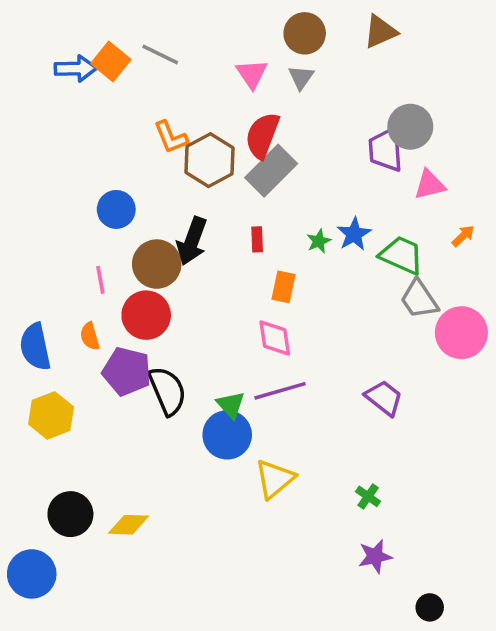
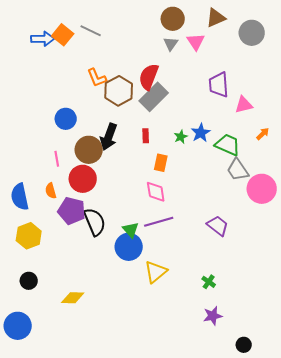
pink triangle: (252, 74) -> (196, 42), moved
gray circle: (410, 127) -> (252, 33), moved
black circle: (70, 514) -> (29, 281), moved, size x0.7

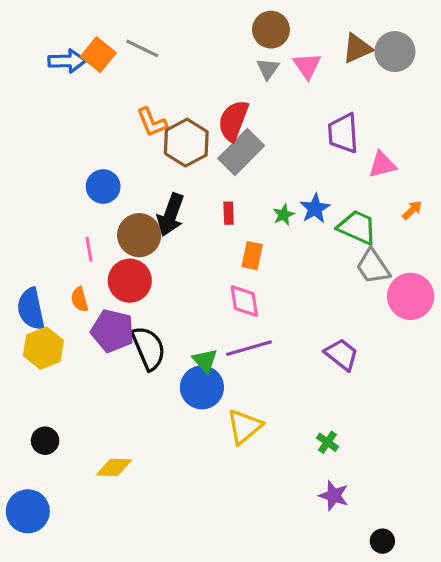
brown triangle: (216, 18) -> (357, 48), moved
yellow hexagon: (29, 236) -> (43, 348), moved
purple star: (213, 316) -> (334, 496), turned 30

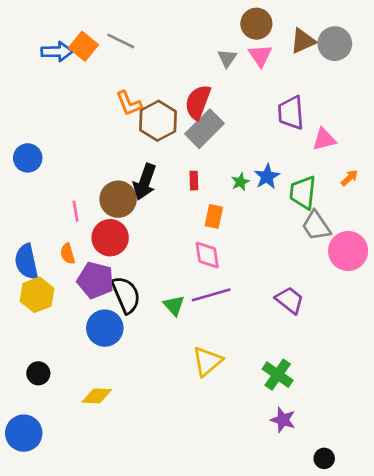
brown circle: (271, 30) -> (256, 24), moved
blue circle: (103, 187) -> (28, 158), moved
green trapezoid: (357, 227) -> (303, 192), turned -108
blue circle: (202, 387) -> (105, 328), moved
green cross: (327, 442) -> (278, 375), size x1.6

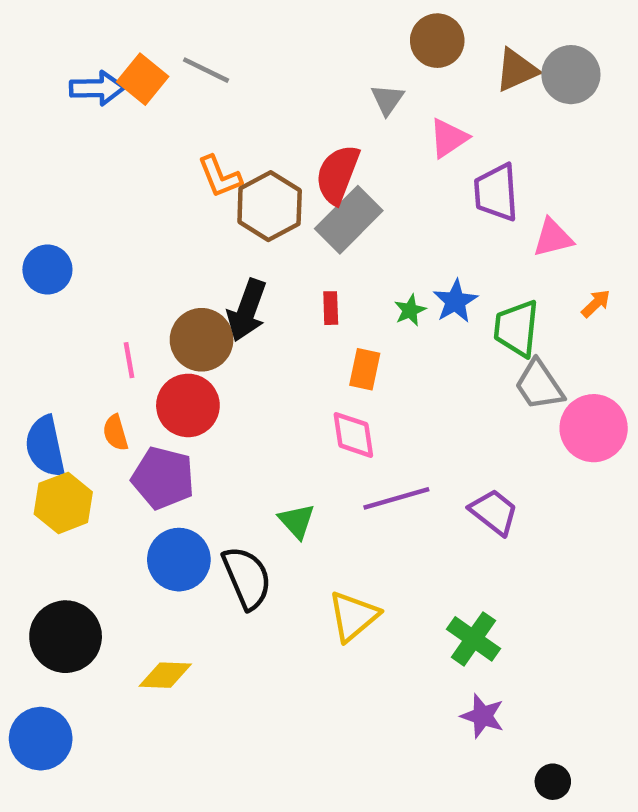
pink triangle: (260, 56) -> (449, 138), moved, turned 30
black semicircle: (126, 295) -> (247, 578), moved
purple line: (211, 295) -> (396, 498), moved
black circle: (38, 373) -> (66, 637), size x1.8

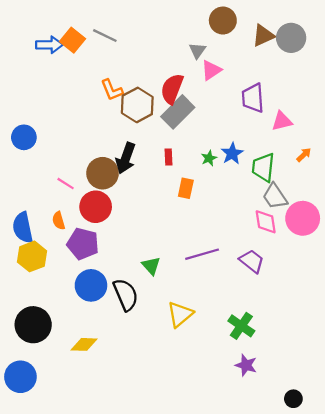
pink triangle: (449, 138) -> (211, 70), moved
pink line: (129, 360) -> (66, 184), turned -48
pink diamond: (353, 435) -> (266, 222), moved
black circle: (553, 782) -> (293, 399), moved

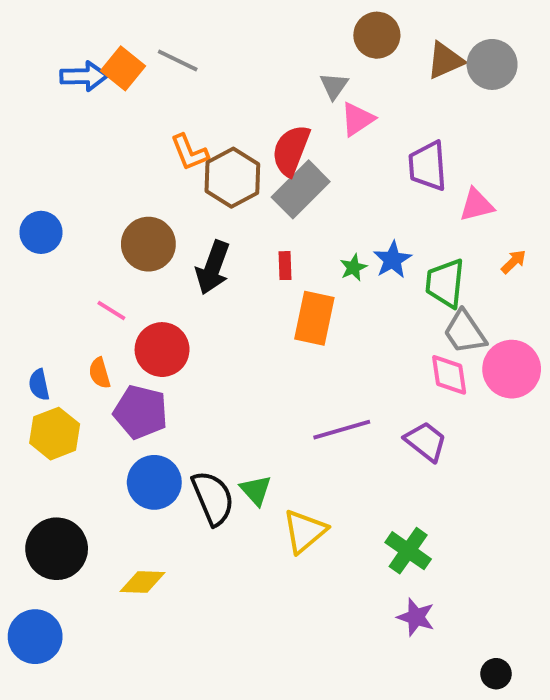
brown circle: (103, 173) -> (148, 244), moved
orange rectangle: (186, 188) -> (314, 318), size x1.5
blue semicircle: (23, 228) -> (39, 385), size x0.6
green triangle: (151, 266) -> (256, 490), moved

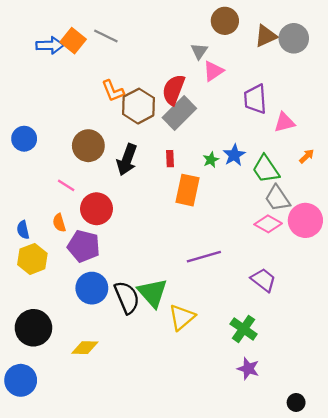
green trapezoid: (445, 283) -> (266, 169), turned -40
pink diamond: (449, 375) -> (268, 224), turned -52
purple trapezoid: (426, 441) -> (263, 280), moved
green triangle: (256, 490) -> (153, 293), size x1.6

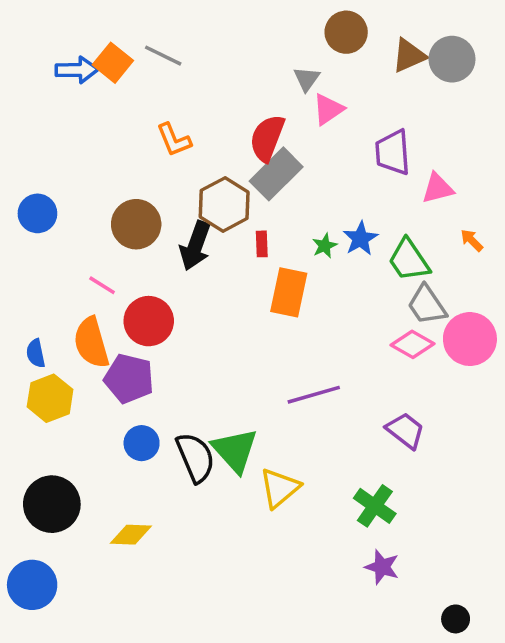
brown hexagon: (139, 106) -> (224, 204), moved
orange arrow: (307, 156) -> (472, 240), turned -91
orange semicircle: (59, 223) -> (91, 343), size x1.8
blue circle: (92, 288) -> (142, 443), size x0.7

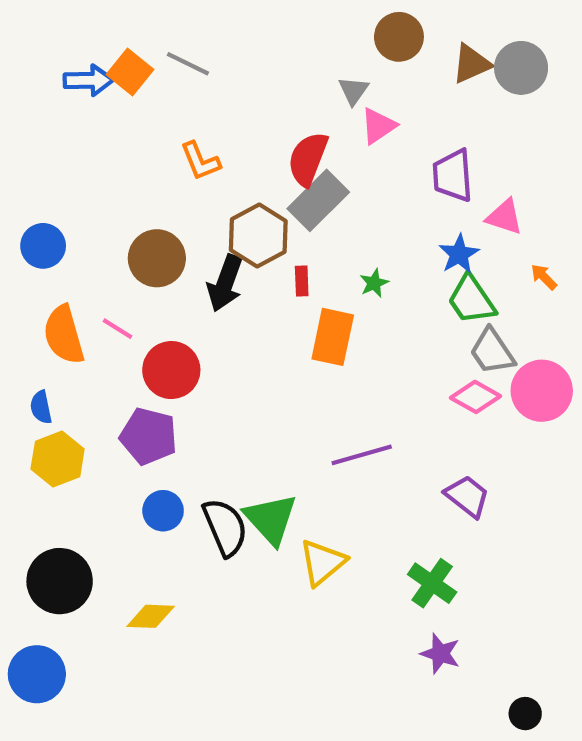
pink triangle: (438, 188) -> (504, 217), turned 32
blue star: (360, 239) -> (459, 254), moved
orange semicircle: (91, 343) -> (64, 335), moved

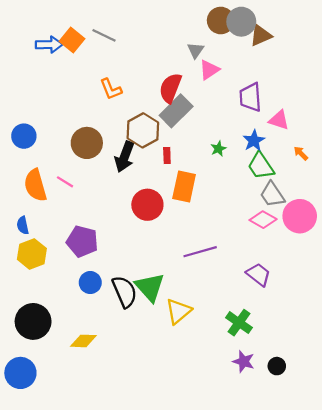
gray circle: (521, 68) -> (241, 22), moved
green star: (374, 283) -> (218, 149), moved
red circle: (171, 370) -> (147, 205), moved
black circle: (525, 714) -> (277, 366), moved

